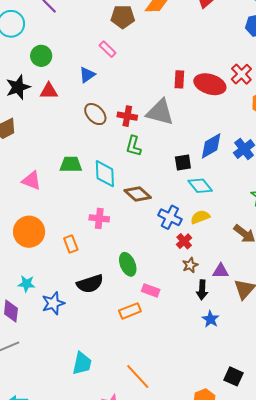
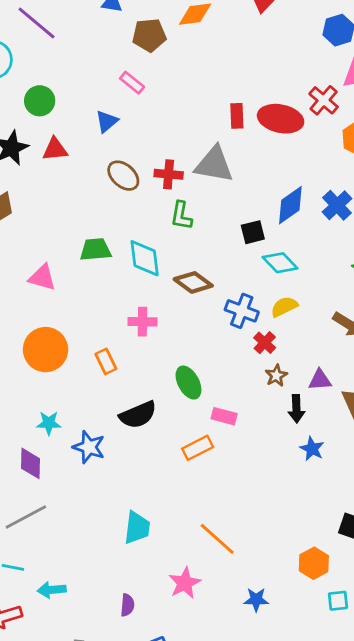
blue star: (53, 303) -> (89, 447), turned -30

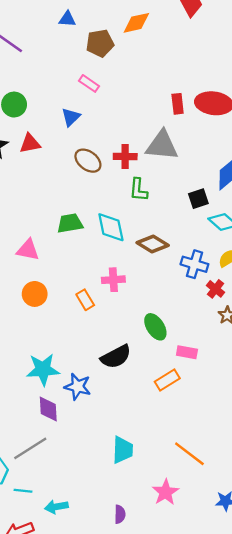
orange circle: (46, 350) -> (35, 294), moved, size x0.7
orange rectangle: (106, 361) -> (85, 300), moved
cyan star: (49, 423) -> (43, 370), size x1.6
purple diamond: (30, 463) -> (48, 409), moved

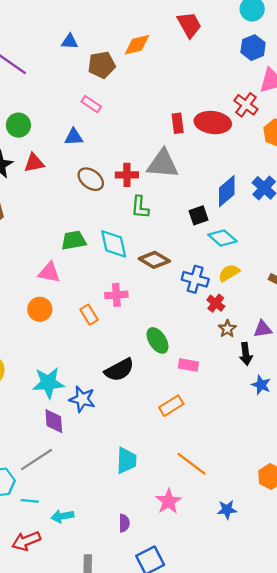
blue triangle: (71, 117) -> (74, 137), turned 42
pink triangle: (28, 250) -> (49, 272), moved
orange rectangle: (167, 380) -> (171, 406), moved

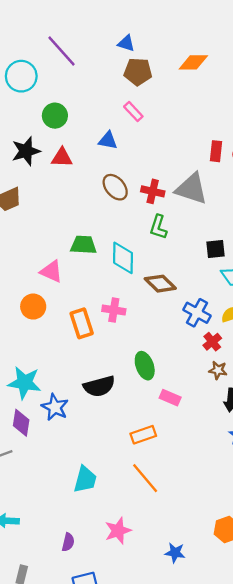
brown pentagon: (102, 65) -> (138, 72), moved
orange rectangle: (89, 315) -> (82, 323), size x1.4
brown star: (227, 329) -> (218, 370), turned 30
orange line: (191, 464) -> (145, 478), moved

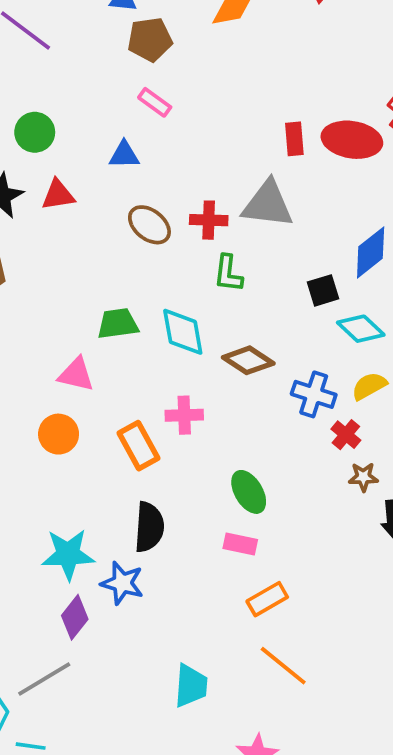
black semicircle: (99, 386) -> (149, 527), moved, turned -60
pink rectangle: (170, 398) -> (240, 544), moved
purple diamond: (21, 423) -> (75, 617), turned 40

